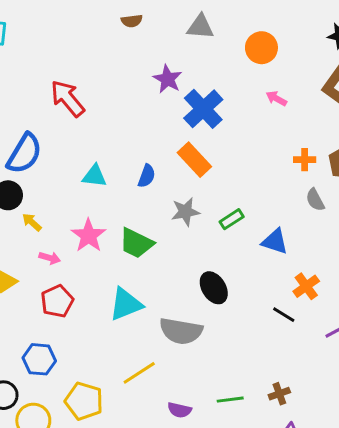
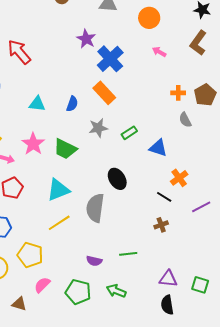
gray semicircle: (181, 331) -> (95, 208), turned 88
yellow line: (139, 373) -> (59, 223), moved
brown cross: (279, 394) -> (161, 225), moved

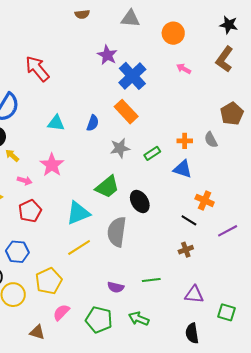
orange cross: (178, 93) -> (185, 141), moved
green trapezoid: (65, 149) -> (107, 187), moved, turned -65
orange cross: (179, 178) -> (205, 200), turned -30
yellow pentagon: (30, 255) -> (49, 281), turned 30
purple triangle: (168, 279) -> (194, 295), moved

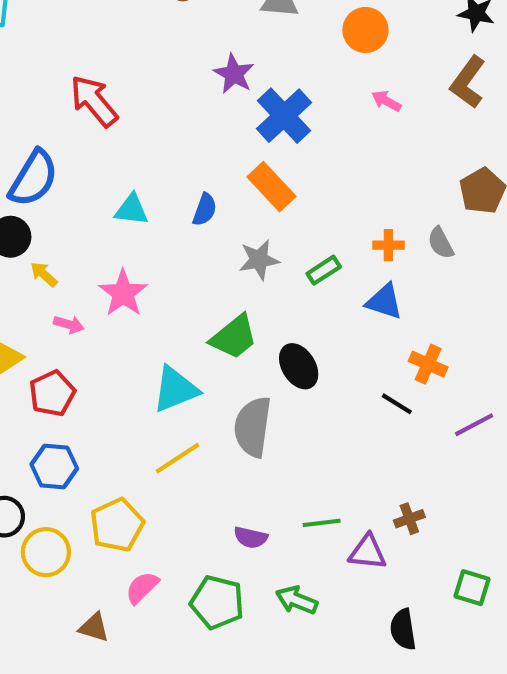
red pentagon: (30, 211) -> (52, 393), moved
brown cross: (186, 250) -> (409, 519), moved
purple triangle: (194, 295) -> (368, 552), moved

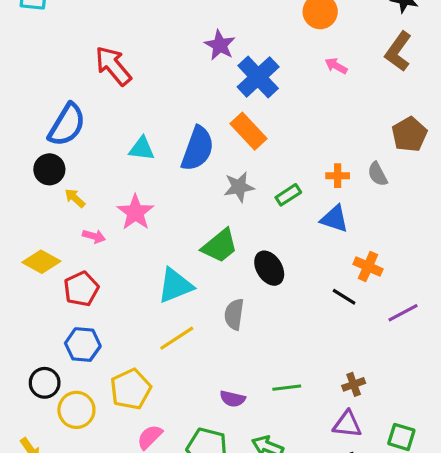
blue semicircle: (205, 210) -> (198, 149), size x1.8
gray semicircle: (253, 427) -> (234, 314), size x0.7
purple triangle: (368, 552) -> (347, 424), moved

